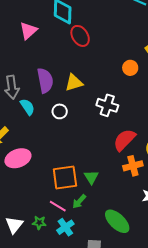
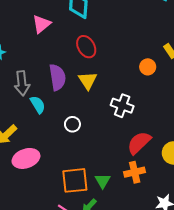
red ellipse: (80, 36) -> (86, 47), moved
yellow triangle: (74, 83) -> (88, 81), turned -48
white circle: (60, 111) -> (72, 124), moved
orange cross: (133, 166) -> (135, 172), moved

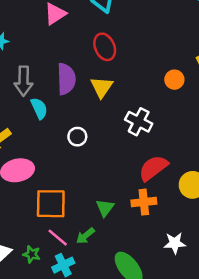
orange square: (75, 180) -> (51, 204), moved

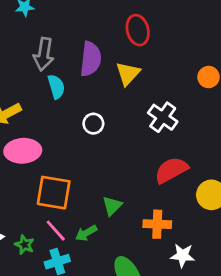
orange cross: (144, 202) -> (157, 224), moved

